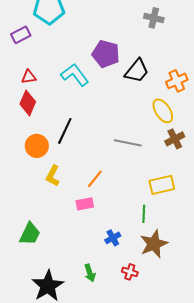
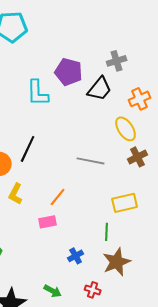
gray cross: (154, 18) -> (117, 61), moved, turned -30
cyan L-shape: (75, 75) -> (38, 93), turned -144
green arrow: (90, 273) -> (53, 291), turned -42

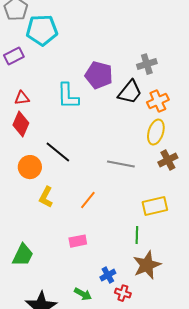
orange cross: (140, 99) -> (158, 101), moved
yellow ellipse: (126, 129) -> (156, 132), turned 50
black line: (28, 149) -> (58, 152), turned -76
pink rectangle: (48, 222) -> (78, 241), moved
blue cross: (76, 256) -> (108, 275), moved

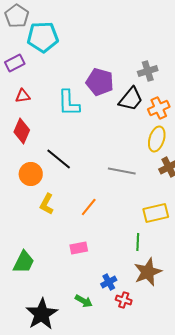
red triangle: (22, 98) -> (23, 96), moved

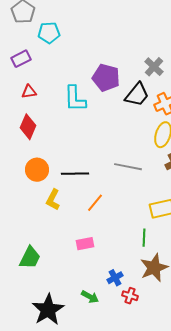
cyan pentagon: (43, 37) -> (49, 33), size x0.7
gray cross: (148, 71) -> (154, 67), turned -30
black line: (59, 159) -> (75, 174), moved, turned -40

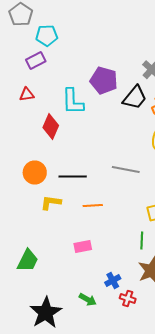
purple rectangle: (21, 59) -> (36, 60), moved
red diamond: (28, 127) -> (51, 126), moved
yellow L-shape: (53, 200) -> (51, 202), turned 70
orange line: (95, 203) -> (93, 206), turned 48

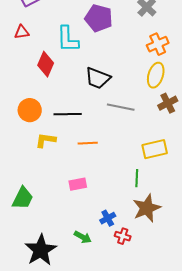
black trapezoid: (135, 98) -> (98, 78), moved, turned 72

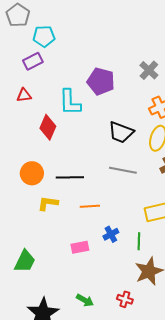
black trapezoid: (98, 78) -> (121, 132), moved
blue cross: (108, 218) -> (111, 234), moved

